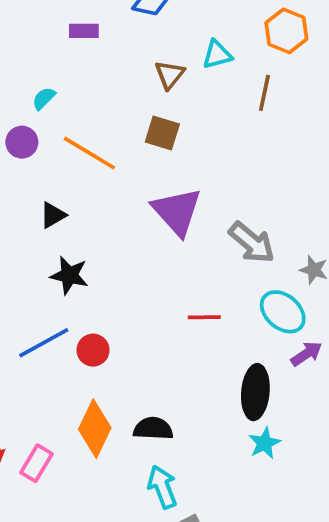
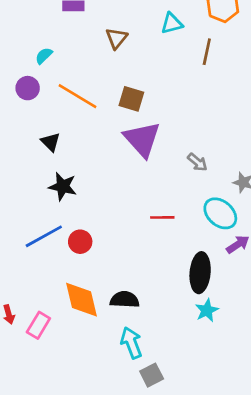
brown triangle: (170, 75) -> (117, 38), moved
brown square: (162, 133) -> (131, 99), moved
black triangle: (53, 215) -> (51, 142), turned -45
gray arrow: (252, 242) -> (197, 162), size x0.6
orange diamond: (95, 429) -> (82, 300), turned -39

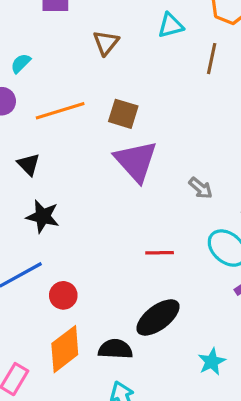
orange line: (77, 96) -> (60, 111), turned -48
red circle: (80, 242) -> (63, 295), moved
black ellipse: (200, 273) -> (158, 317), moved, turned 48
orange diamond: (82, 300) -> (65, 349), turned 66

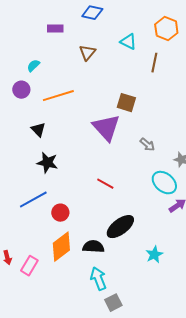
cyan triangle: (171, 25) -> (128, 42), turned 42
brown square: (123, 114) -> (126, 103), moved
red line: (160, 253) -> (105, 184), moved, turned 30

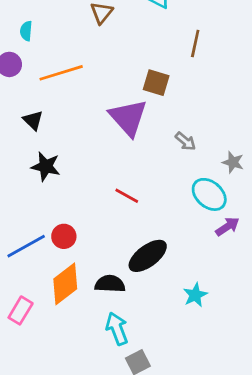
brown line: (154, 63) -> (195, 43), moved
cyan semicircle: (33, 66) -> (26, 31), turned -40
blue line: (33, 200) -> (26, 246), moved

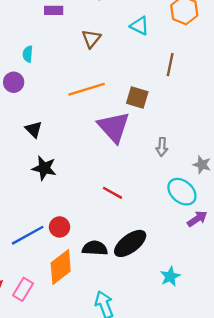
orange line: (61, 73) -> (87, 89), moved
gray arrow: (185, 141) -> (162, 147), turned 54
black semicircle: (110, 284) -> (95, 248), moved

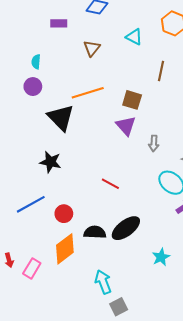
purple circle: (14, 82) -> (33, 87), moved
purple triangle: (114, 127) -> (126, 126), moved, size x0.7
black triangle: (34, 129) -> (61, 118), moved, size x1.8
blue line: (28, 235) -> (31, 204), moved

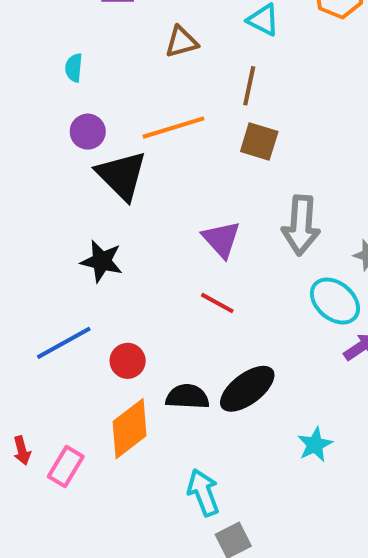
brown triangle: (92, 48) -> (181, 42), turned 36
brown line: (161, 71) -> (249, 86), moved
purple circle: (33, 87) -> (88, 132), moved
purple triangle: (126, 126) -> (221, 239), moved
gray arrow: (154, 143) -> (301, 225), size x1.8

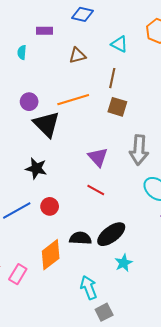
cyan semicircle: (74, 68) -> (22, 52), moved
red circle: (128, 361) -> (50, 206), moved
cyan star: (315, 445) -> (124, 263), moved

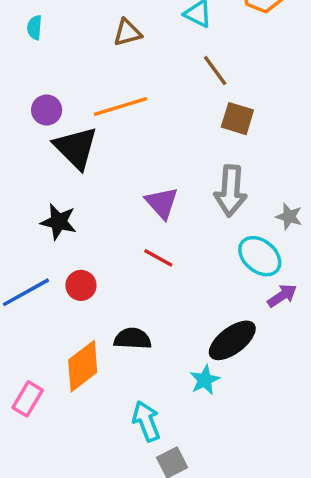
brown line: (112, 78) -> (215, 70), moved, turned -48
brown square: (117, 107) -> (237, 119), moved
black ellipse: (111, 234) -> (232, 340), moved

